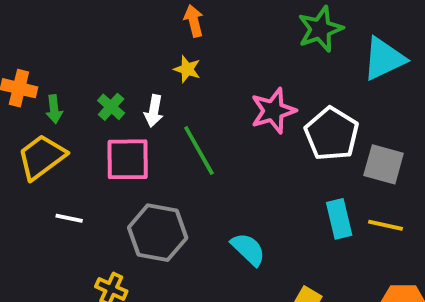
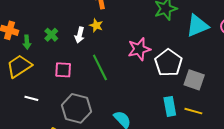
green cross: (111, 107) -> (51, 35), moved
white arrow: (154, 111) -> (80, 35), moved
pink square: (128, 159) -> (63, 70), size x0.7

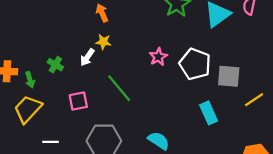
white arrow: (80, 35) -> (87, 57), turned 35
pink star: (139, 49) -> (158, 57), size x0.7
yellow line: (193, 111) -> (254, 100), moved, turned -36

